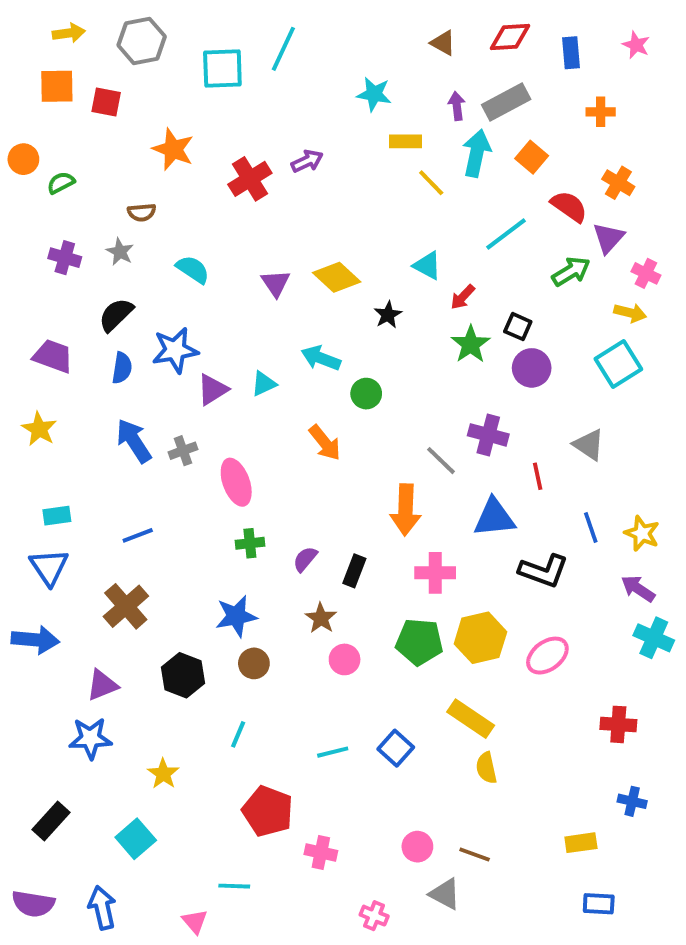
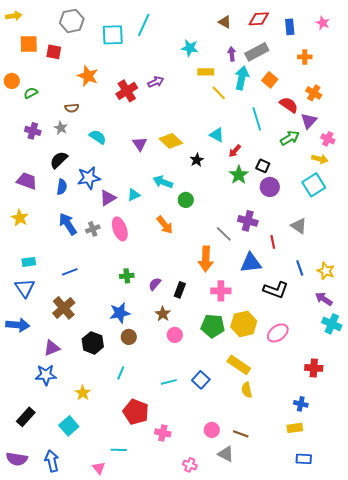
yellow arrow: (69, 33) -> (14, 16), moved
cyan line: (506, 234) -> (257, 119), turned -70
pink ellipse: (236, 482) -> (120, 229), moved
blue cross: (632, 801) -> (301, 404), moved

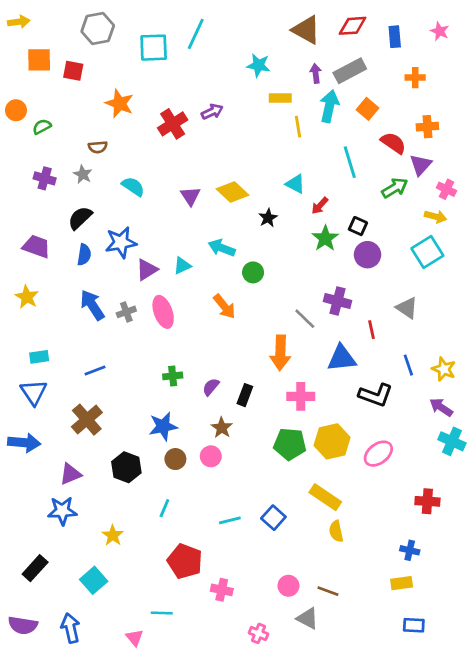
brown triangle: (225, 22) -> (306, 30), size x1.6
yellow line: (219, 93) -> (298, 127), turned 35
orange cross: (314, 93) -> (427, 127), turned -35
pink circle: (175, 335) -> (211, 456), moved

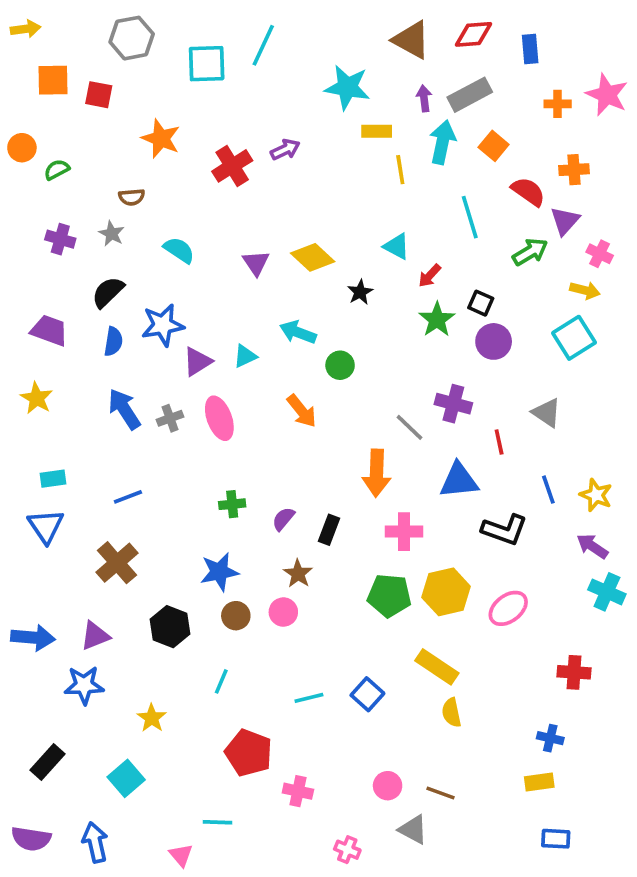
pink star: (440, 31) -> (607, 95), moved, size x1.6
cyan star: (258, 65) -> (347, 87), size x1.4
blue arrow: (24, 443) -> (33, 638), moved

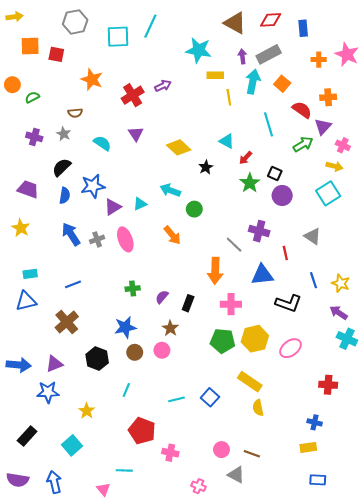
purple triangle: (256, 263) -> (136, 134), moved
blue triangle: (46, 526) -> (26, 301), turned 50

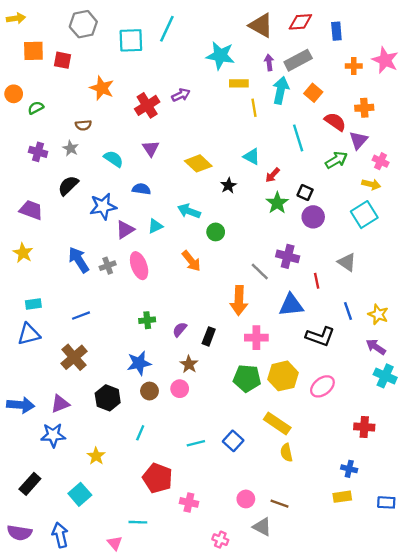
blue semicircle: (65, 196) -> (141, 189), moved, turned -91
blue rectangle: (318, 480) -> (386, 502), moved

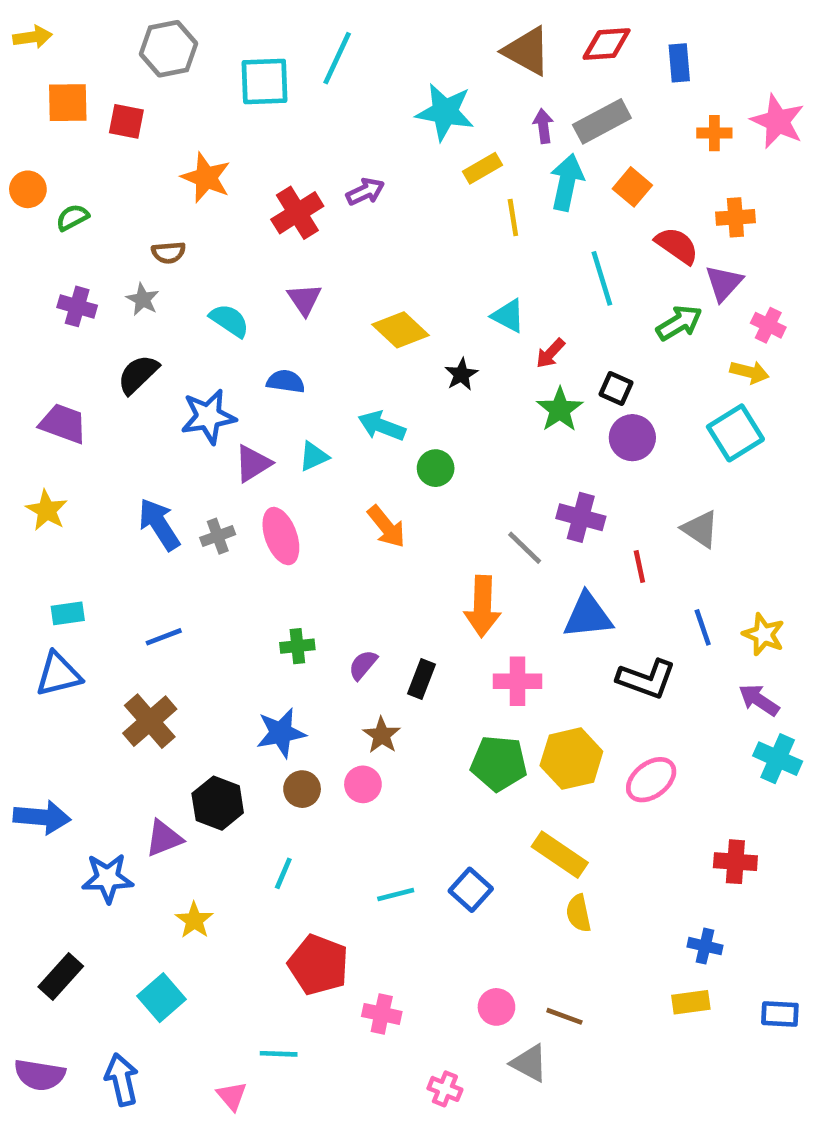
yellow rectangle: (239, 83) -> (482, 168), turned -30
purple triangle: (60, 404) -> (164, 838), moved

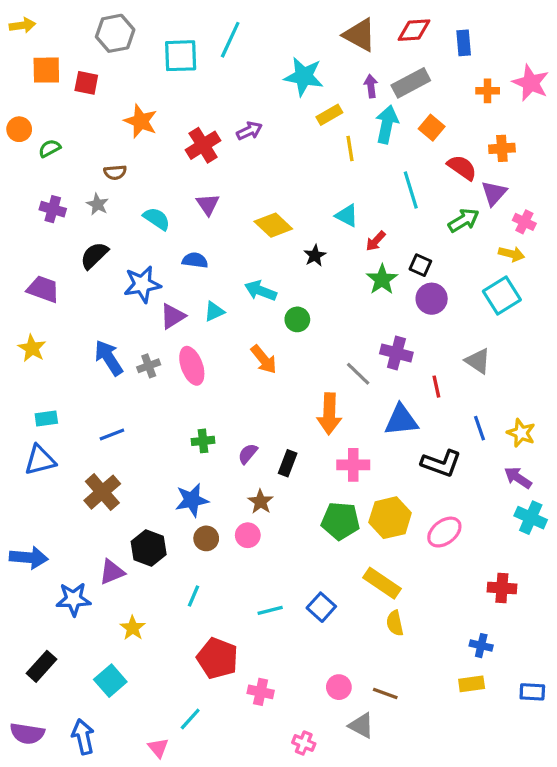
cyan line: (279, 1054) -> (190, 719), turned -50

